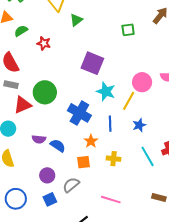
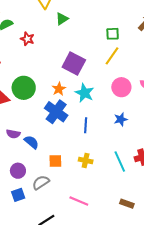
yellow line: (129, 101) -> (112, 56), moved
blue star: (139, 125) -> (121, 119), moved
orange star: (91, 141) -> (59, 89), moved

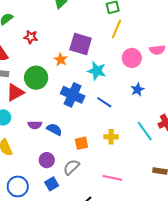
red star: (27, 39) -> (31, 37), moved
orange star: (59, 89) -> (61, 60), moved
blue line: (86, 125) -> (104, 102), turned -49

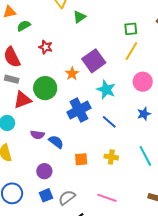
purple square: (81, 44) -> (94, 61), turned 30
blue cross: (73, 95) -> (79, 110), turned 30
gray semicircle: (71, 167) -> (67, 198), moved

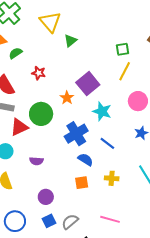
blue semicircle: (56, 142) -> (85, 160), moved

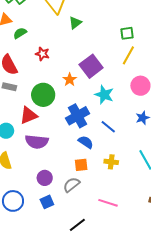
red triangle: (19, 127) -> (29, 115), moved
purple semicircle: (36, 161) -> (37, 142), size x1.6
gray semicircle: (70, 222) -> (72, 185), moved

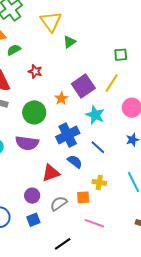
yellow line: (128, 55) -> (112, 83), moved
red triangle: (29, 115) -> (51, 173), moved
purple semicircle: (37, 142) -> (27, 143), moved
orange square: (81, 165) -> (83, 197), moved

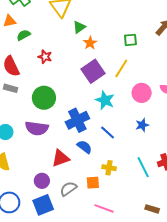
orange star: (61, 98) -> (90, 43), moved
blue square: (33, 220) -> (43, 205), size x1.5

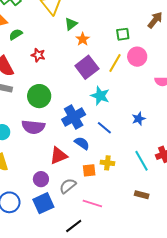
pink circle: (142, 93) -> (137, 57), moved
orange square: (93, 183) -> (89, 170), moved
pink line: (104, 208) -> (92, 203), moved
brown rectangle: (152, 209) -> (142, 195), moved

